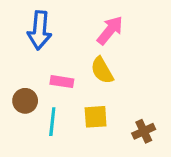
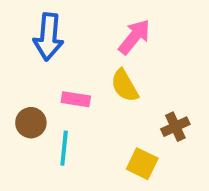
yellow square: (96, 117) -> (142, 164), moved, turned 30
brown cross: (144, 131) -> (175, 127), moved

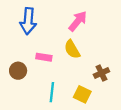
cyan line: (64, 148) -> (52, 92), moved

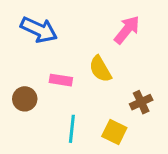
blue arrow: (28, 21) -> (39, 30), turned -70
pink arrow: (78, 21) -> (127, 30), moved

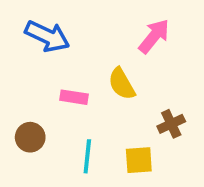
brown circle: (25, 99) -> (30, 137), moved
yellow square: (114, 132) -> (139, 160), turned -30

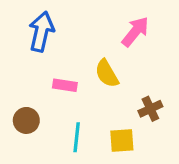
blue arrow: (47, 36) -> (41, 32), turned -102

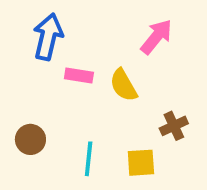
pink rectangle: (65, 85) -> (79, 75), moved

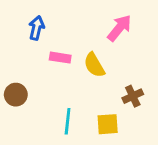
blue arrow: (48, 37) -> (37, 28), size x0.7
brown circle: (30, 139) -> (16, 95), moved

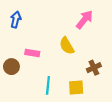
blue arrow: (37, 28) -> (16, 20), moved
pink rectangle: (60, 58) -> (32, 53), moved

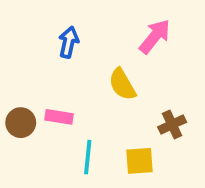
blue arrow: (16, 20) -> (69, 42), moved
pink rectangle: (32, 53) -> (59, 117), moved

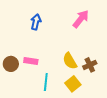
yellow semicircle: (122, 84) -> (70, 61), moved
yellow square: (139, 161) -> (73, 84), turned -35

